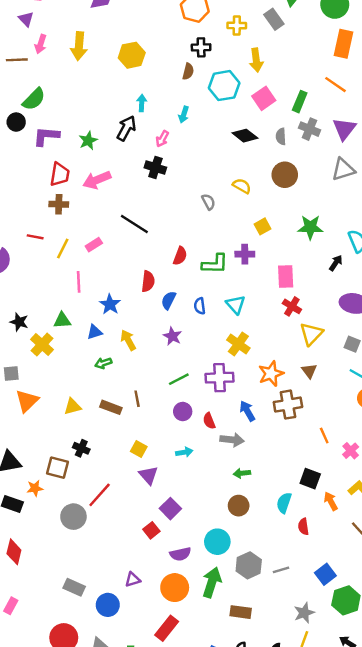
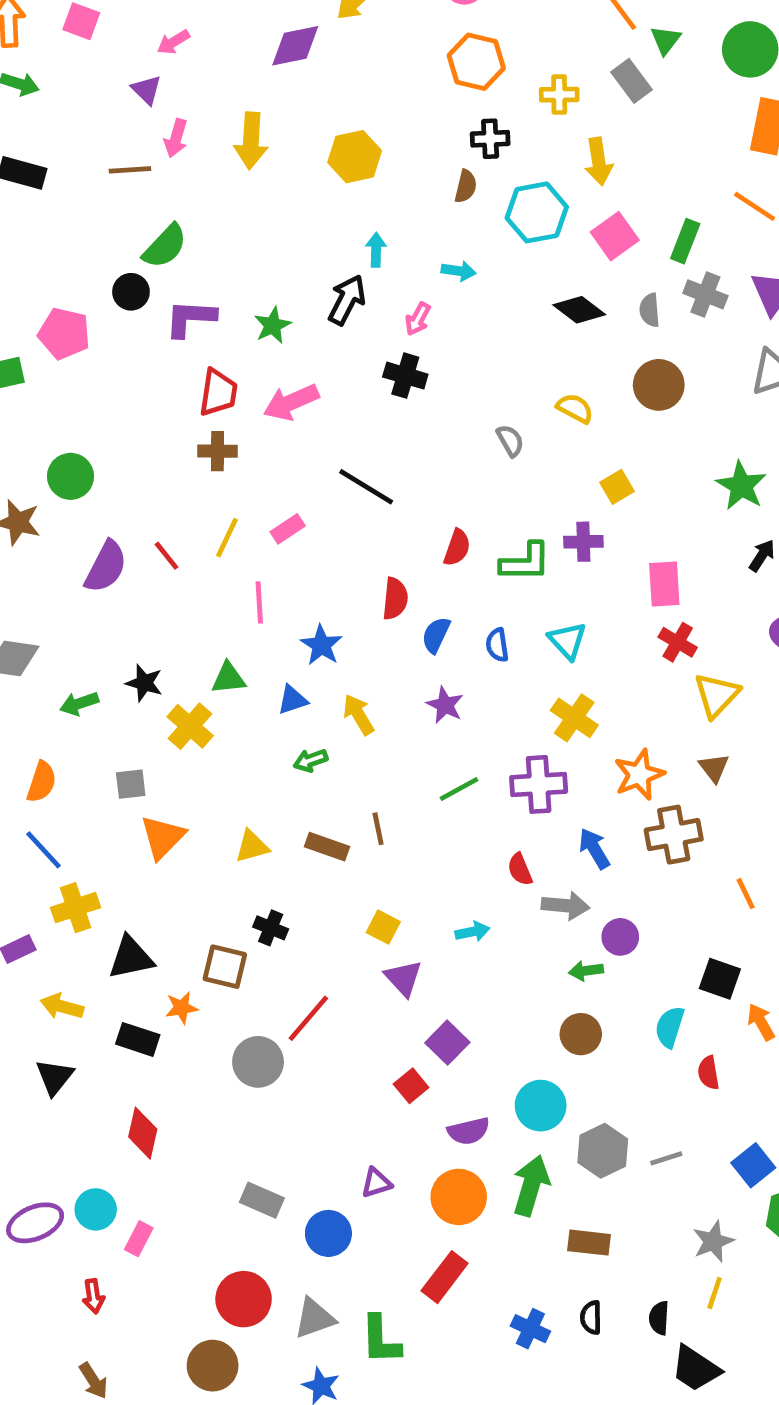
cyan arrow: (184, 115) -> (459, 271), turned -98
green star: (310, 227) -> (741, 486), moved, turned 30
red line: (35, 237) -> (167, 556), moved, turned 42
purple circle: (183, 411) -> (620, 937), moved

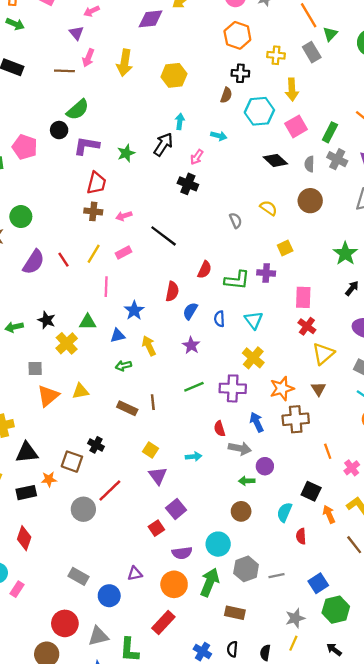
pink arrow: (291, 402) -> (124, 216), moved, size x0.6
yellow triangle: (252, 846) -> (80, 391), moved
black rectangle: (138, 1039) -> (26, 493), turned -36

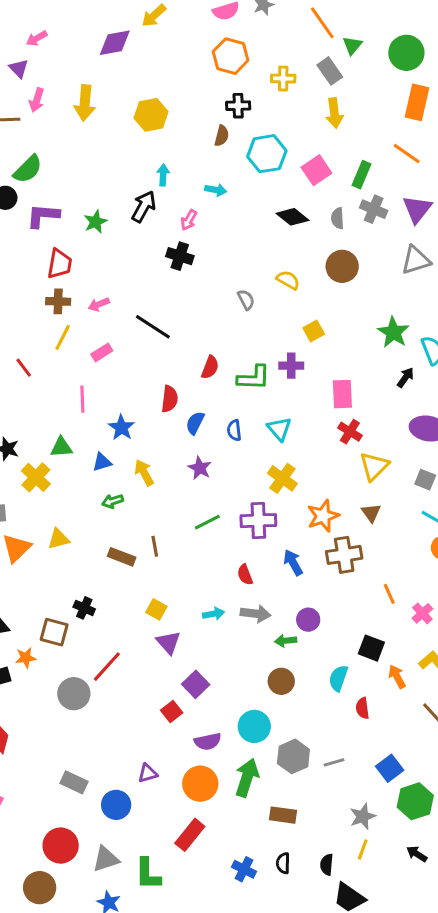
yellow arrow: (292, 90) -> (334, 113), moved
yellow line: (94, 254) -> (63, 337), moved
gray arrow: (240, 448) -> (256, 614), moved

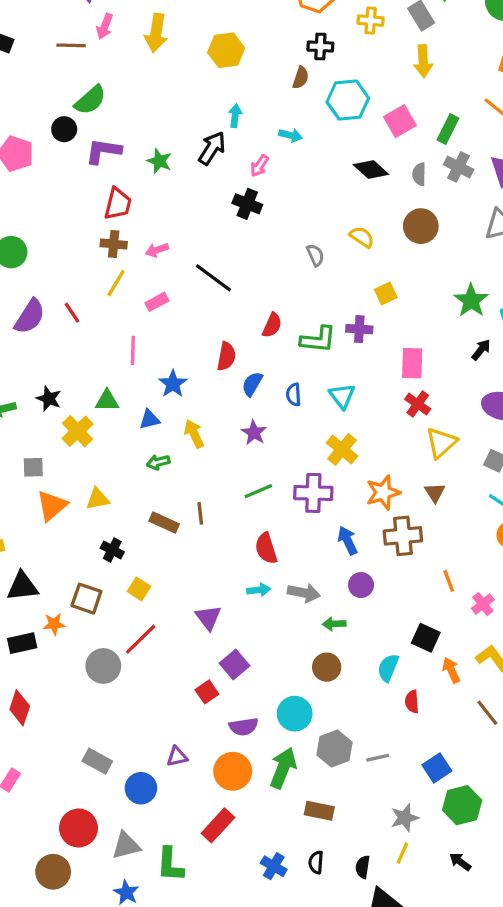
green star: (96, 222) -> (159, 161), turned -30
red semicircle: (245, 575) -> (266, 548), moved, size x1.4
black cross: (84, 608) -> (112, 550), moved
yellow square: (156, 609) -> (139, 589), moved
purple circle: (308, 620) -> (361, 585), moved

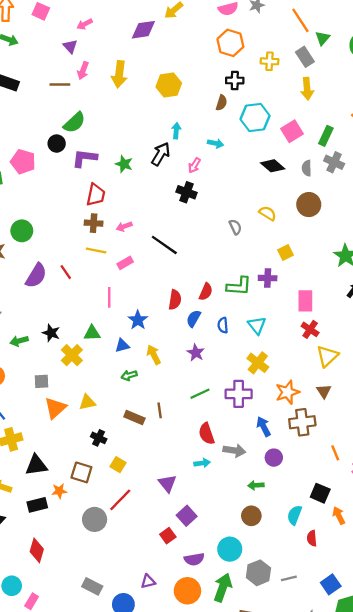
yellow line: (116, 283) -> (96, 250), turned 72
red semicircle: (272, 325) -> (206, 292), moved
gray arrow: (304, 593) -> (234, 451), moved

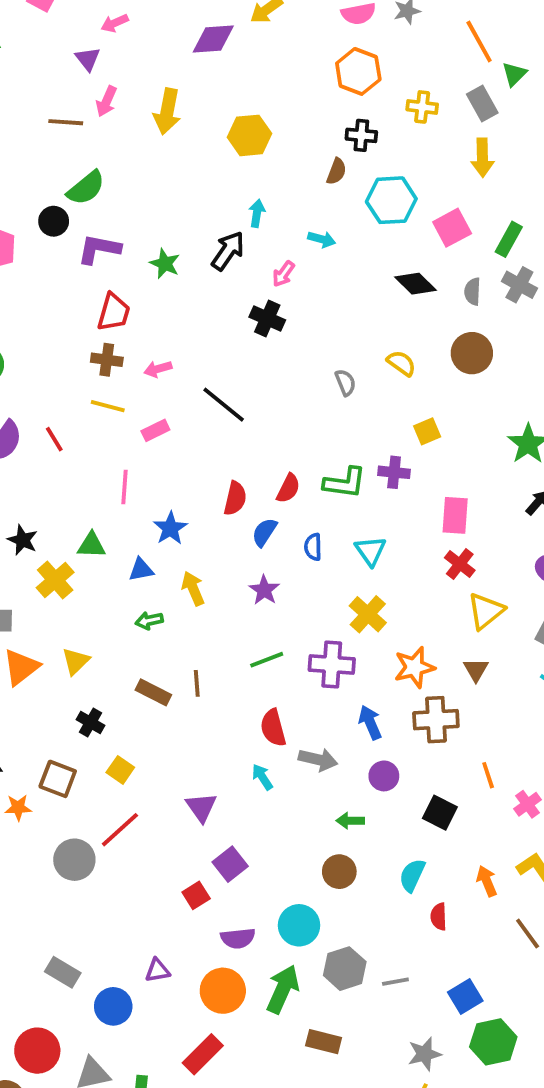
yellow triangle: (87, 402) -> (76, 661), turned -36
cyan arrow: (202, 463) -> (262, 777), turned -119
black square: (320, 493) -> (440, 813), moved

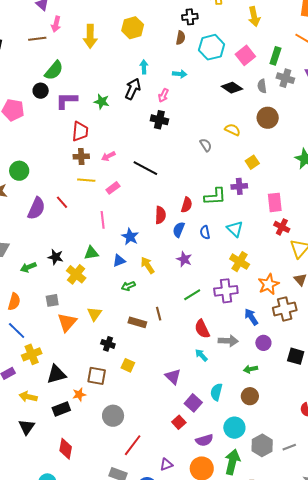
yellow arrow: (167, 111) -> (90, 36), moved
red line: (120, 830) -> (133, 445), moved
cyan semicircle: (412, 875) -> (216, 392), moved

